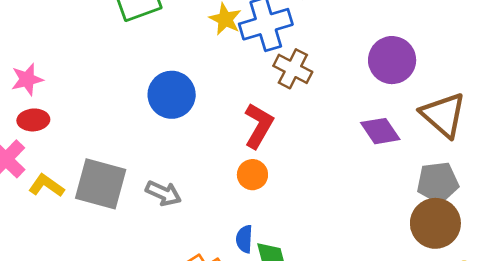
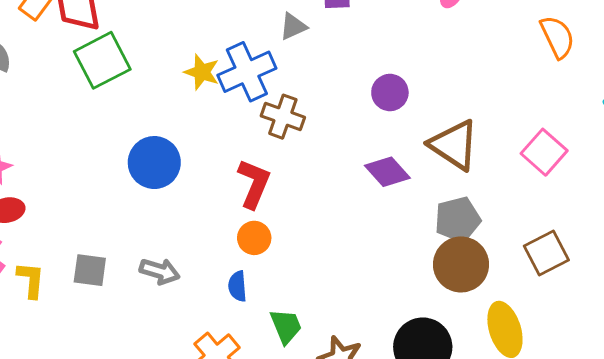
purple circle: (392, 60) -> (390, 93), size x0.7
gray square: (101, 184) -> (90, 270), size x0.6
yellow L-shape: (46, 186) -> (31, 280), turned 68
blue semicircle: (244, 239) -> (237, 286), moved

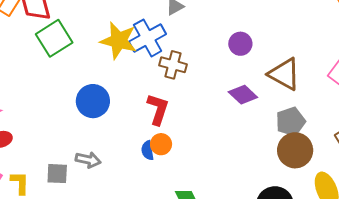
yellow star: (202, 72) -> (119, 41), size x1.6
gray arrow: (160, 271) -> (88, 160), moved
blue semicircle: (237, 286) -> (148, 150), moved

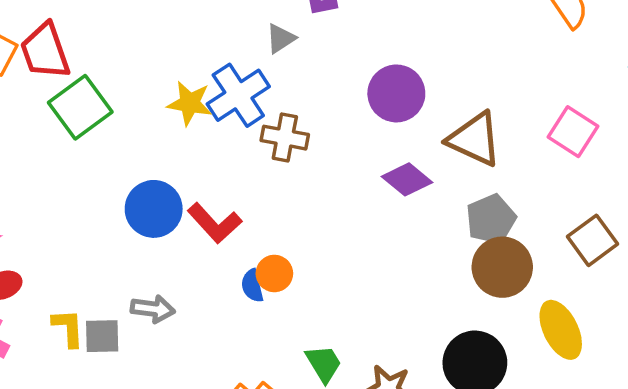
yellow star: (119, 41) -> (190, 103), size x0.7
purple circle: (240, 44) -> (396, 93), size x1.4
red L-shape: (158, 109) -> (214, 223), moved, turned 124
yellow L-shape: (20, 183) -> (68, 328), moved

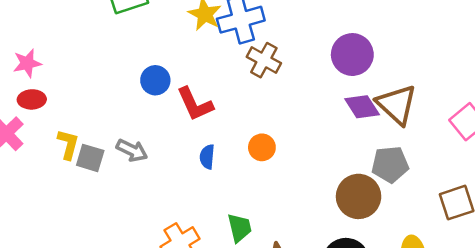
purple diamond: (407, 179) -> (362, 107), moved
blue circle: (154, 209) -> (155, 80), size x0.7
brown circle: (502, 267) -> (359, 196), moved
orange circle: (274, 273) -> (262, 147), moved

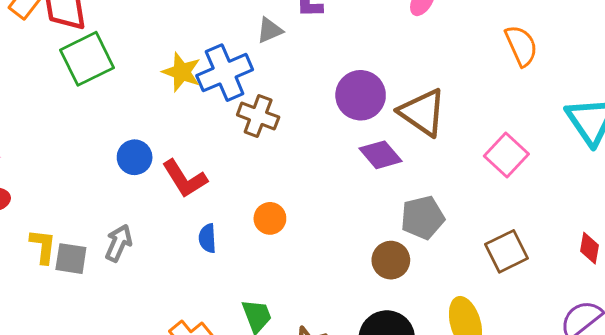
brown triangle: (397, 105) -> (423, 112), moved
gray arrow: (132, 150) -> (119, 243), turned -84
brown circle: (359, 196) -> (391, 260), size x0.7

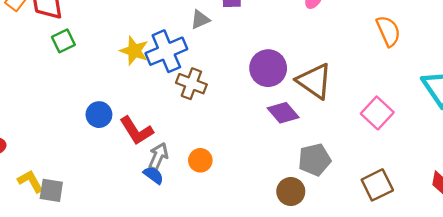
green square: (87, 59) -> (63, 41), size x0.6
blue semicircle: (207, 238) -> (154, 175), turned 130
gray arrow: (119, 243) -> (158, 156), moved
yellow L-shape: (43, 246) -> (30, 181), turned -36

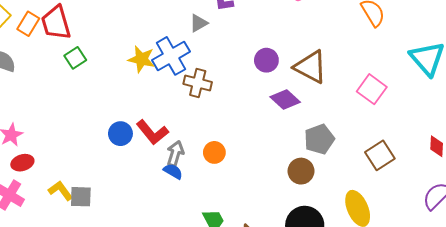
purple circle: (268, 68) -> (266, 60), size x0.7
blue circle: (99, 115) -> (120, 134), moved

